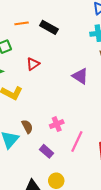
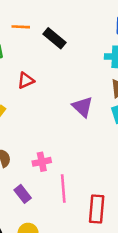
pink line: (77, 141) -> (63, 189), turned -40

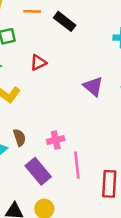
purple rectangle: (23, 194) -> (38, 171), size x1.5

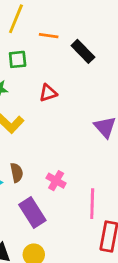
pink cross: (56, 140) -> (56, 181), turned 35
pink line: (77, 165) -> (92, 204), moved

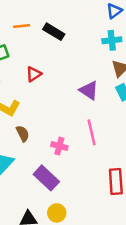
brown semicircle: (17, 173) -> (23, 134), moved
pink line: (92, 204) -> (92, 132), moved

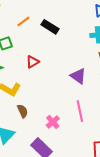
orange line: (22, 26) -> (23, 21), turned -32
pink cross: (59, 146) -> (53, 122), turned 32

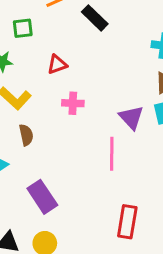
purple triangle: (78, 76) -> (131, 117), moved
pink cross: (53, 122) -> (73, 103), moved, turned 32

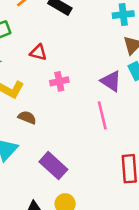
red triangle: (57, 65) -> (38, 52), turned 48
brown semicircle: (26, 135) -> (27, 117), turned -42

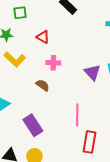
pink line: (102, 115) -> (77, 115), moved
brown semicircle: (27, 117) -> (43, 85), moved

